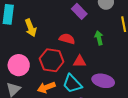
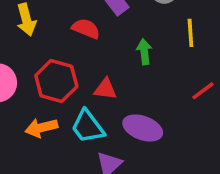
red semicircle: (67, 39) -> (86, 29), moved

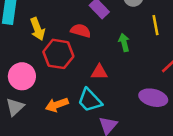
red hexagon: (56, 81) -> (58, 54), moved
purple ellipse: (143, 128) -> (153, 98), moved

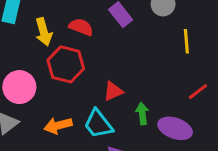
red semicircle: (81, 31) -> (81, 27), moved
green arrow: (124, 42) -> (142, 113), moved
red triangle: (99, 72) -> (113, 91), turned -30

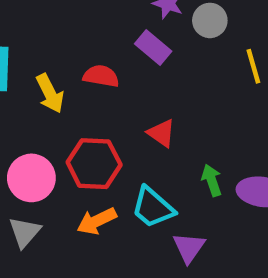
red hexagon: (66, 64) -> (94, 164), moved
red triangle: (113, 91) -> (161, 133), moved, turned -50

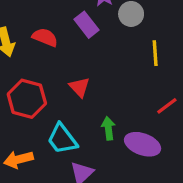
orange arrow: (97, 221) -> (18, 159), moved

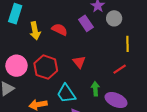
red line: (167, 106) -> (120, 69), moved

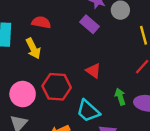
red semicircle: (60, 29) -> (41, 22), moved

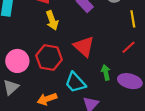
yellow arrow: (33, 48) -> (52, 20), moved
red triangle: (93, 71) -> (84, 46), size x1.5

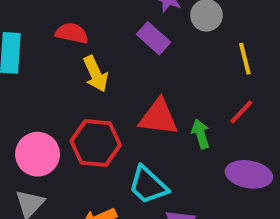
red triangle: (84, 46) -> (158, 117), turned -30
green arrow: (106, 72) -> (201, 134), moved

